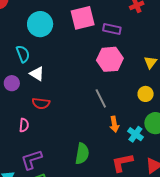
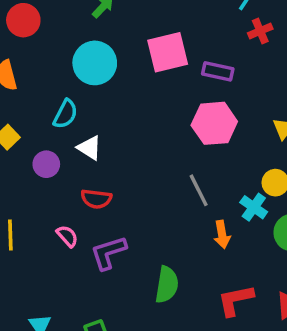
cyan semicircle: (23, 54) -> (65, 114), turned 48
pink semicircle: (24, 125) -> (67, 236), turned -48
cyan cross: (135, 134) -> (254, 207), moved
purple L-shape: (31, 160) -> (108, 253), moved

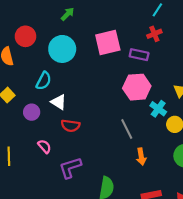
red circle: (23, 20) -> (25, 36), moved
red cross: (260, 31) -> (154, 34), moved
red semicircle: (96, 199) -> (71, 126), moved
cyan cross: (254, 207) -> (158, 109), moved
pink semicircle: (67, 236) -> (45, 146), moved

